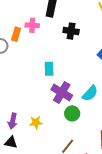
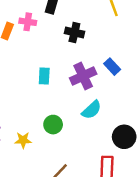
purple cross: (62, 92) -> (83, 76), moved, turned 30
green circle: (72, 113) -> (53, 125), moved

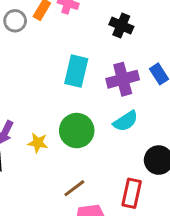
cyan rectangle: (44, 76) -> (76, 71), size x1.5
green circle: (53, 125) -> (77, 131), size x1.5

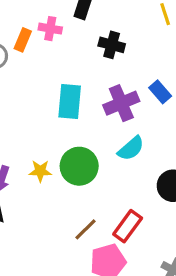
yellow star: (38, 143) -> (40, 171), moved
red rectangle: (132, 193) -> (128, 226), moved, turned 32

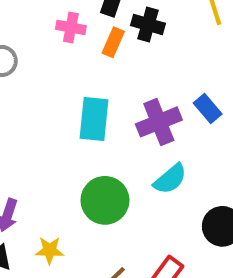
orange rectangle: (23, 40) -> (113, 42), moved
black cross: (112, 45) -> (148, 24), moved
yellow star: (40, 171) -> (50, 250), moved

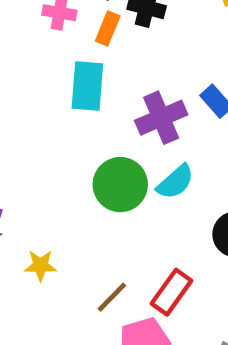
cyan rectangle: (94, 119) -> (87, 86), moved
green circle: (105, 200) -> (120, 185), moved

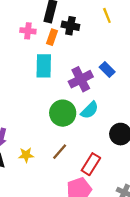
brown line: (112, 297) -> (60, 152), moved

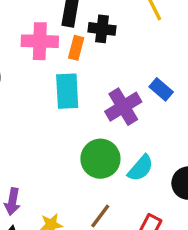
pink cross: (28, 31) -> (40, 41), size x1.5
cyan semicircle: (90, 110) -> (141, 168), moved

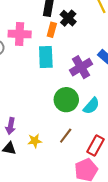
black cross: (102, 29) -> (68, 18), turned 35
pink cross: (40, 41) -> (20, 34), moved

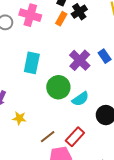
cyan rectangle: (46, 57) -> (32, 63), moved
purple cross: (81, 67) -> (80, 60), turned -30
brown line: (66, 136) -> (48, 137), moved

